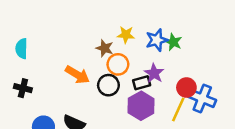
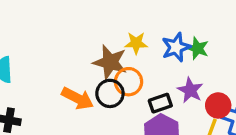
brown star: (105, 48) -> (110, 62), size x1.5
purple star: (154, 73) -> (190, 90), moved
black circle: (108, 85) -> (110, 93), moved

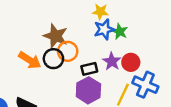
yellow star: (136, 43) -> (100, 12), moved
red circle: (218, 105) -> (131, 62), moved

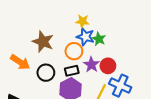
blue star: (104, 29) -> (85, 37), turned 30
orange circle: (68, 51) -> (74, 51), moved
black circle: (53, 59) -> (46, 73), moved

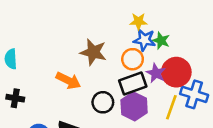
red circle: (108, 66) -> (176, 72), size x1.5
black rectangle: (72, 71) -> (133, 84), size x1.5
black circle: (46, 73) -> (103, 102), moved

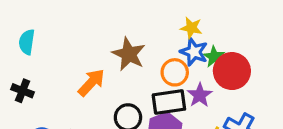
red circle: (176, 72) -> (232, 71), moved
orange arrow: (68, 81) -> (91, 83), turned -85

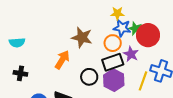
cyan semicircle: (27, 42) -> (17, 43), turned -91

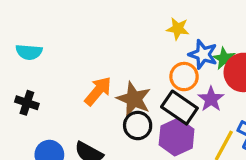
yellow star: (117, 13) -> (178, 29), moved
brown star: (82, 37) -> (134, 99), moved
black rectangle: (113, 62) -> (179, 108), turned 45

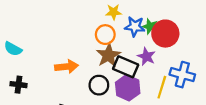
cyan semicircle: (29, 52) -> (13, 49), turned 36
orange circle: (184, 77) -> (105, 35), moved
orange arrow: (98, 91) -> (66, 67), turned 55
brown star: (134, 99) -> (108, 55), moved, turned 30

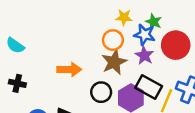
green star: (150, 26) -> (154, 22), moved
purple star: (146, 57) -> (144, 55), moved
black rectangle: (126, 67) -> (149, 87), moved

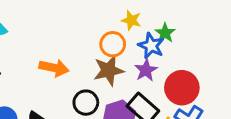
red circle: (176, 45) -> (182, 88), moved

